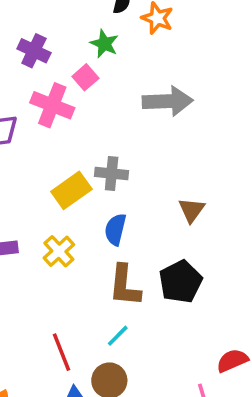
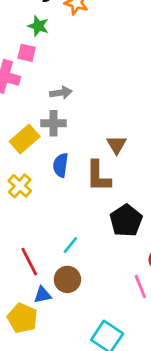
pink square: (85, 77) -> (27, 53), turned -30
gray arrow: (168, 101) -> (61, 93), moved, size x0.6
black pentagon: (181, 282) -> (126, 221), moved
brown L-shape: (125, 285) -> (98, 176), moved

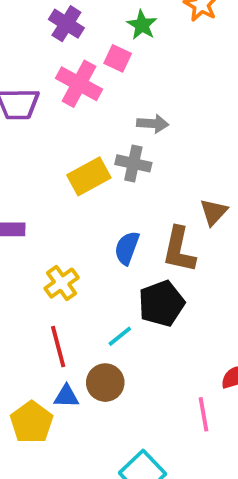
blue semicircle: (61, 165) -> (127, 248), moved
yellow cross: (20, 186) -> (62, 283), moved
black pentagon: (126, 221) -> (161, 303), moved

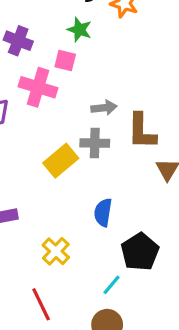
brown L-shape: (179, 250) -> (142, 131), moved
red line: (58, 347) -> (41, 304), moved

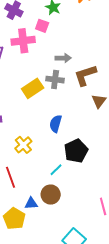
pink cross: (38, 87) -> (23, 41), turned -30
brown L-shape: (142, 131) -> (85, 75), turned 65

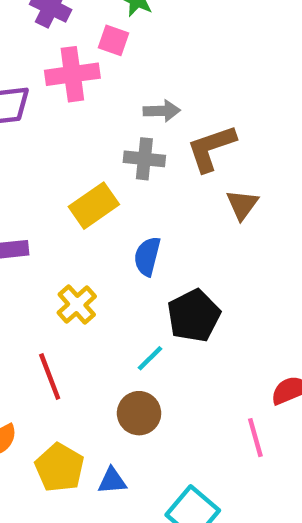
yellow rectangle: (33, 88) -> (94, 206), moved
blue triangle: (31, 203) -> (112, 481), moved

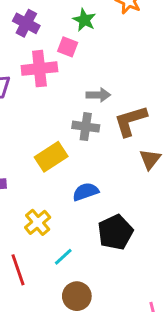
blue semicircle: (147, 256) -> (86, 192), turned 55
cyan line: (150, 358) -> (63, 257), moved

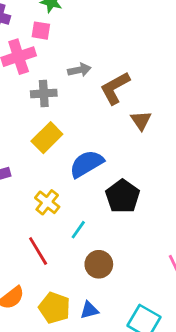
gray cross: (86, 127) -> (44, 93), moved
blue semicircle: (86, 192) -> (86, 164), size x1.4

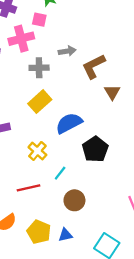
red line: (38, 251) -> (29, 188), turned -75

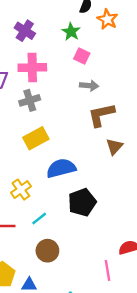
pink square: (39, 20) -> (82, 56), moved
gray arrow: (67, 51) -> (89, 86), moved
gray cross: (39, 68) -> (30, 100), moved, turned -30

